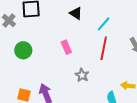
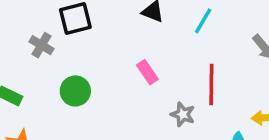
red line: (104, 48) -> (211, 84), moved

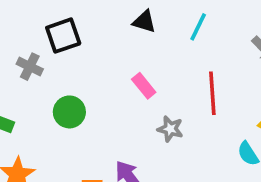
gray star: (183, 114) -> (170, 129), moved

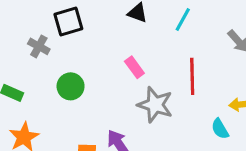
gray star: (170, 129) -> (155, 105), size x1.6

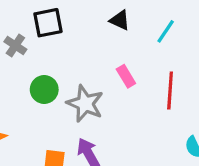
pink rectangle: (134, 67) -> (126, 76), moved
gray star: (155, 105) -> (85, 104), moved

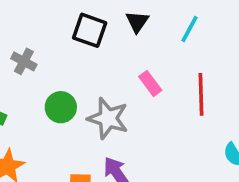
black triangle: (120, 20) -> (137, 22), turned 45
black square: (48, 23) -> (90, 30), moved, turned 36

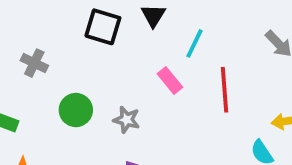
cyan line: (190, 29) -> (195, 43), moved
gray star: (108, 118) -> (127, 120), size x0.6

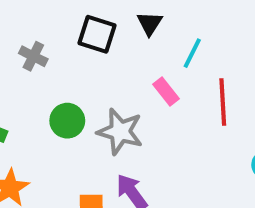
gray cross: (34, 63) -> (33, 56), moved
gray star: (127, 120) -> (120, 132), size x1.6

